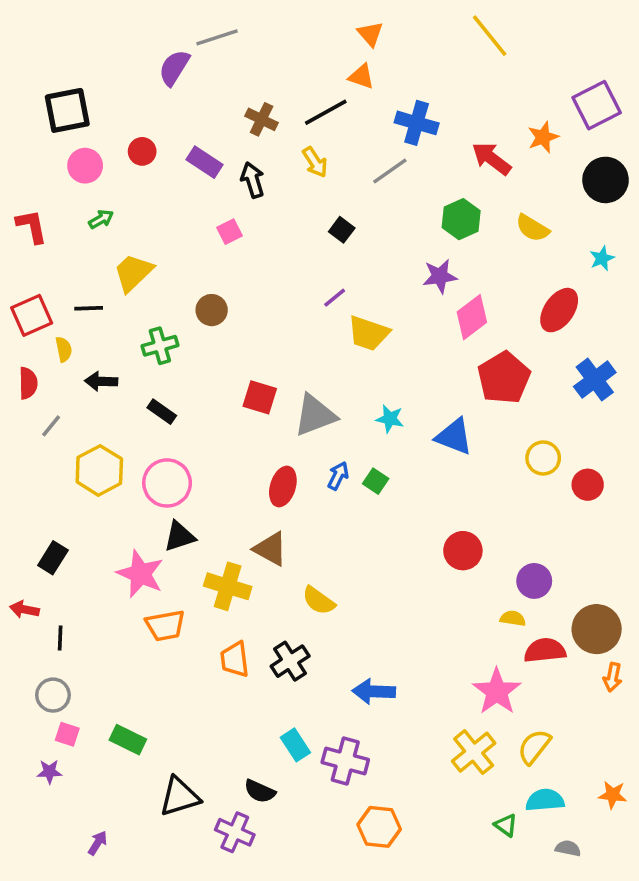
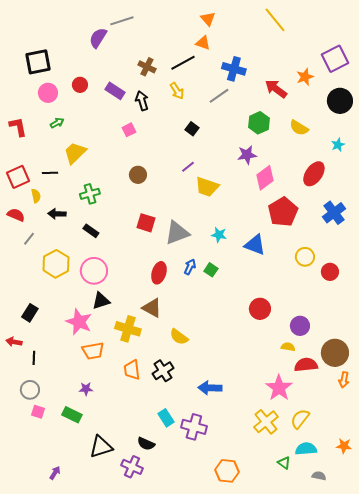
brown circle: (212, 310) -> (138, 175), moved
red semicircle: (28, 383) -> (16, 215), turned -66
purple star: (49, 772) -> (86, 389), moved
orange hexagon: (379, 827) -> (227, 471), moved

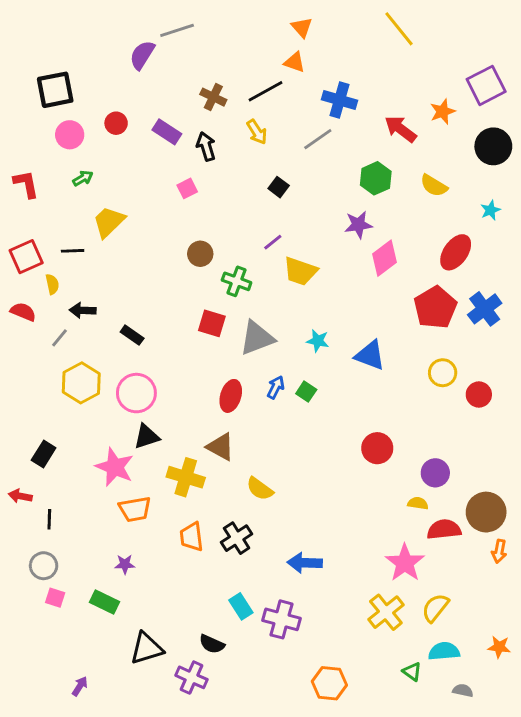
green cross: (90, 194) -> (237, 281), moved, turned 36
red pentagon: (283, 212) -> (435, 307), moved
gray line: (29, 239) -> (59, 338), moved

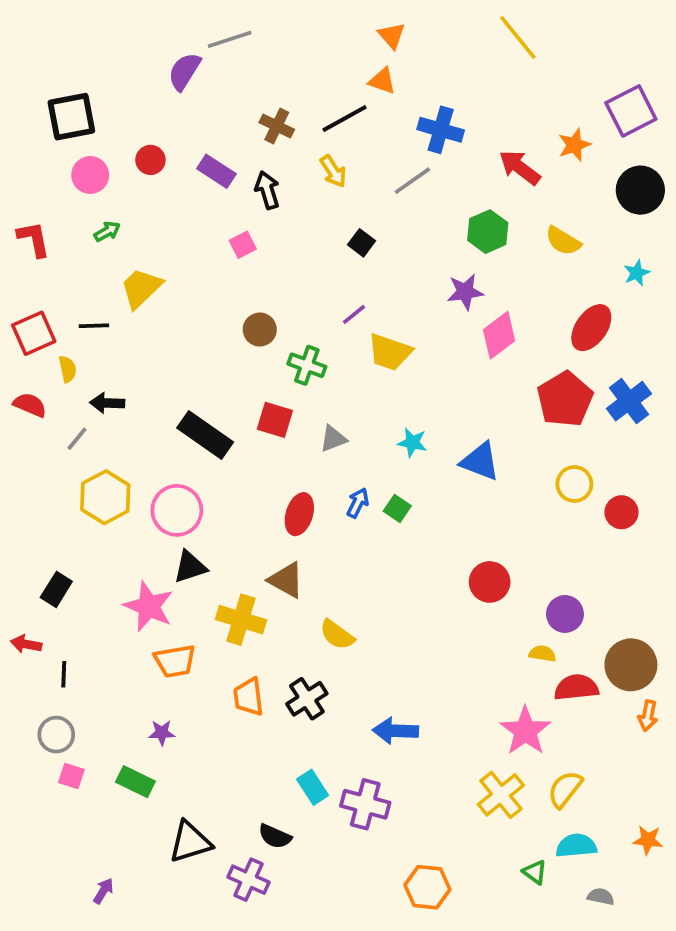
black rectangle: (132, 335) -> (205, 435), moved, size x1.8
gray triangle: (257, 338) -> (333, 439), size x0.6

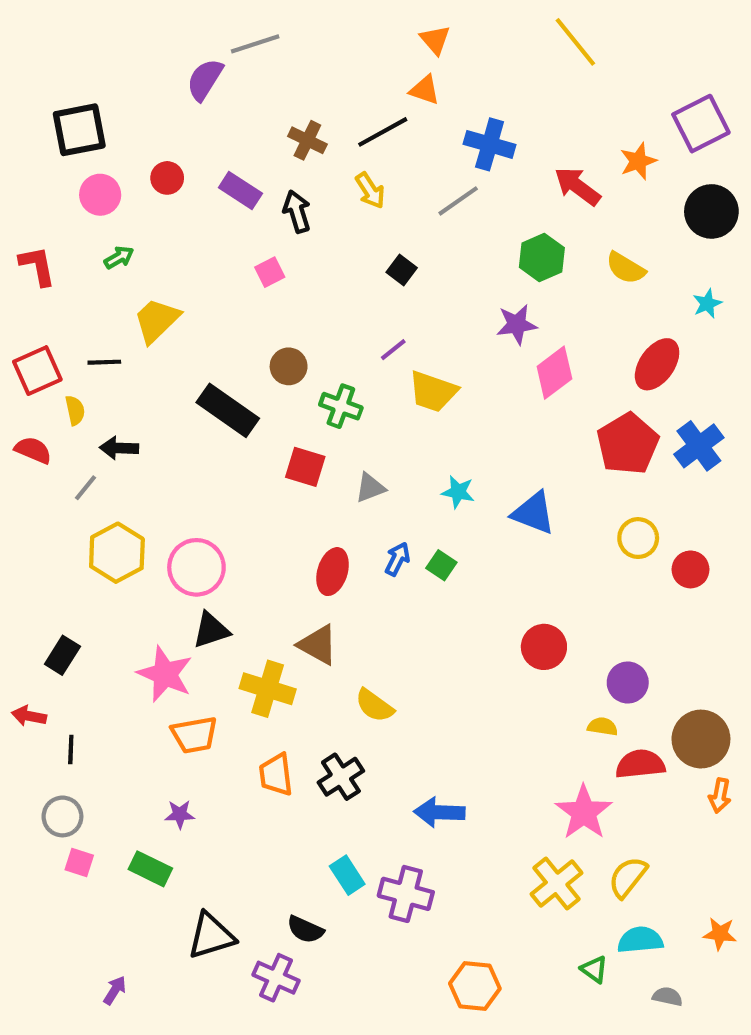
black rectangle: (205, 435) -> (228, 410), moved

